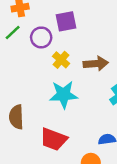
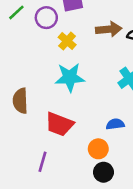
brown arrow: (96, 64) -> (109, 29), moved

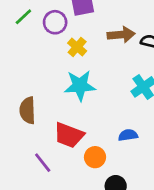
orange circle: (98, 149) -> (95, 157), moved
purple line: (42, 162) -> (43, 163), moved, turned -54

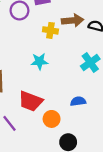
yellow cross: (77, 47) -> (50, 30), moved, turned -32
cyan star: (80, 86) -> (39, 61), size x0.7

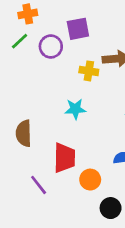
red trapezoid: (31, 101) -> (64, 158), turned -110

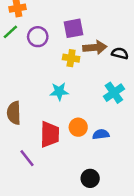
purple square: (78, 29) -> (73, 28), moved
orange circle: (90, 180) -> (78, 127), moved

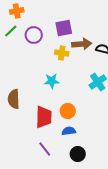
blue semicircle: (101, 134) -> (69, 131), moved
purple line: (27, 158) -> (45, 149), moved

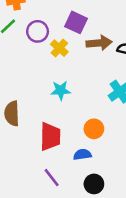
purple square: (64, 28) -> (76, 22), turned 36
yellow cross: (62, 53) -> (59, 48), moved, turned 32
orange circle: (68, 111) -> (94, 129), moved

